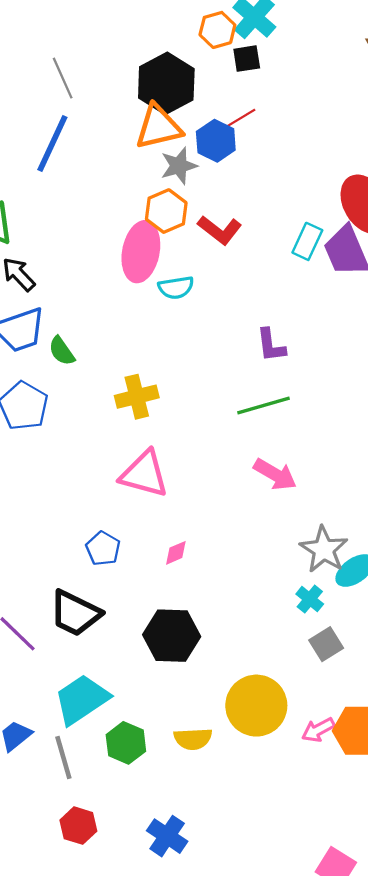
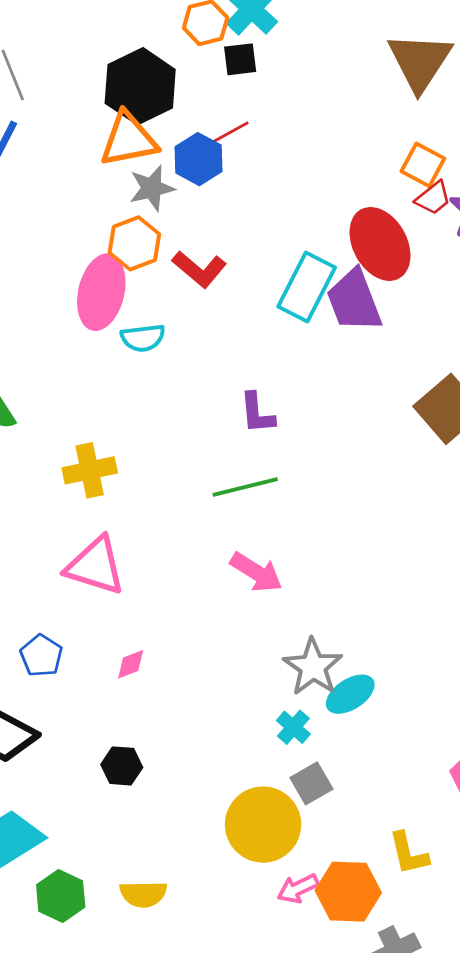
cyan rectangle: (307, 241) -> (307, 287), size x1.5
black hexagon: (172, 636) -> (122, 766), size x0.6
yellow circle: (256, 706) -> (263, 825), moved

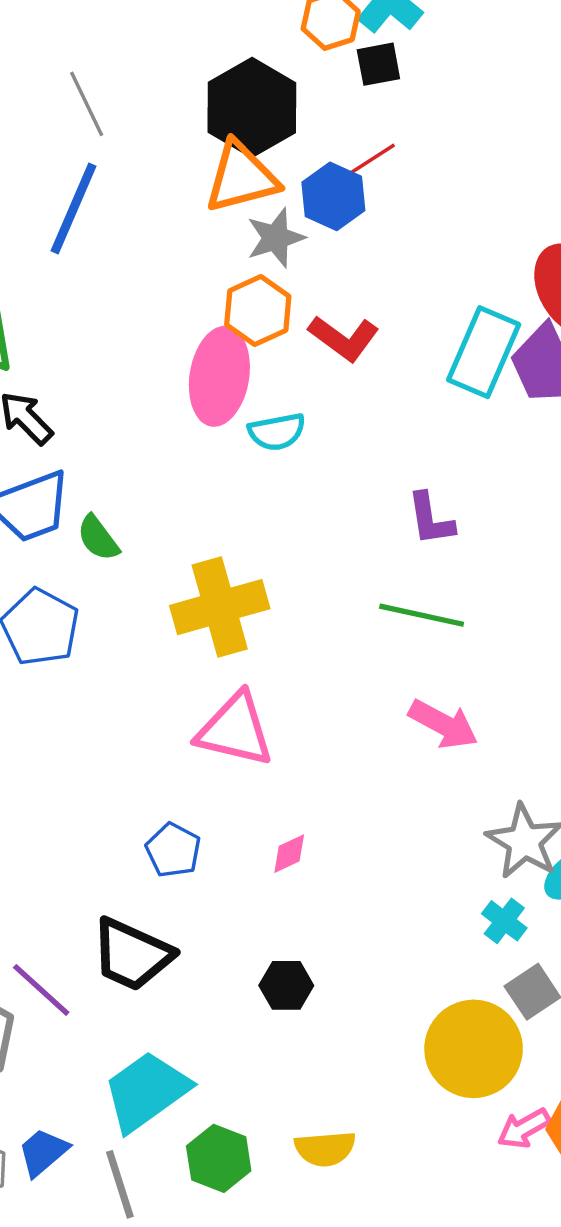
yellow cross: (90, 470) -> (220, 607), size x1.4
green line: (245, 487) -> (422, 615), turned 30

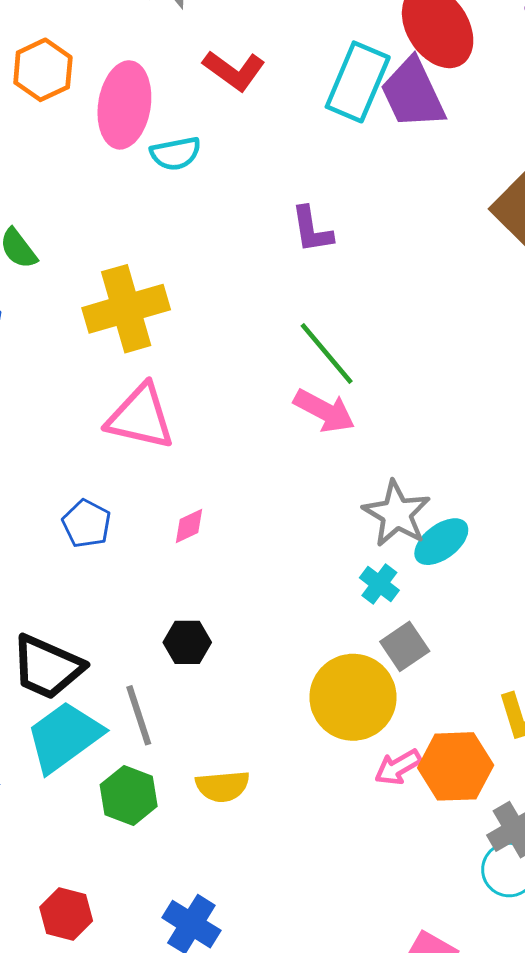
orange hexagon: (258, 310) -> (43, 70), moved
green line: (422, 615) -> (327, 353), moved, turned 38
black trapezoid: (132, 954) -> (47, 667), moved
gray line: (120, 1184) -> (139, 715), moved

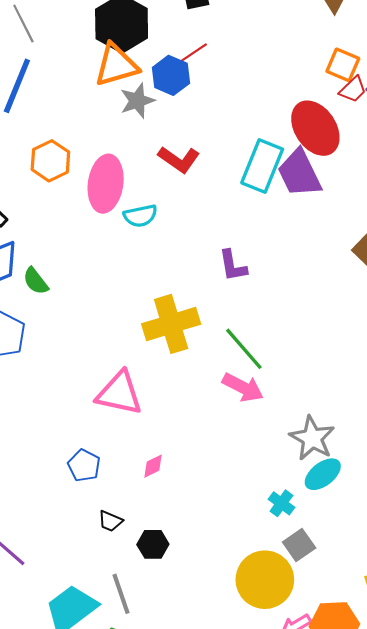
yellow cross: (126, 309) -> (171, 324), moved
gray star: (397, 514) -> (312, 438), moved
black trapezoid: (47, 667) -> (110, 521), moved, size x0.5

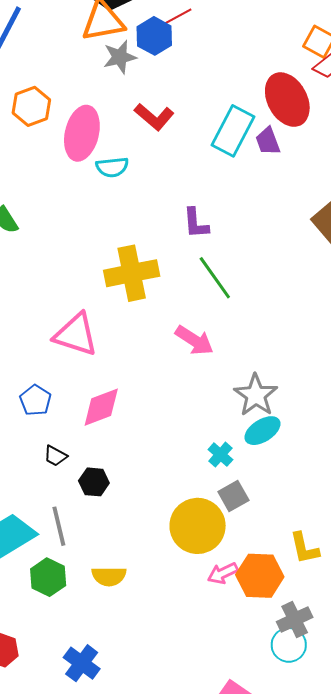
purple trapezoid: (299, 173) -> (268, 141), size x0.6
green line: (244, 349) -> (215, 278), moved
pink diamond: (153, 466) -> (101, 407), size x1.8

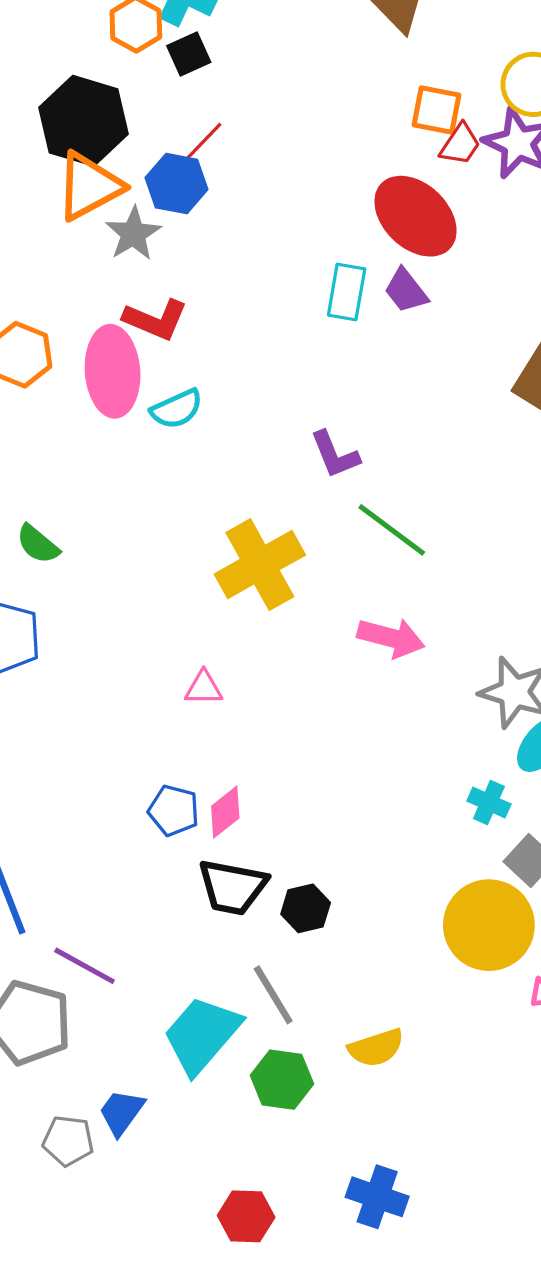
red L-shape: (154, 117) -> (156, 320), moved
cyan rectangle: (233, 131) -> (347, 292), size x0.7
pink triangle: (76, 335) -> (204, 688), size x0.5
pink diamond: (101, 407) -> (225, 812), moved, size x0.7
black trapezoid: (55, 456) -> (233, 887), size x1.8

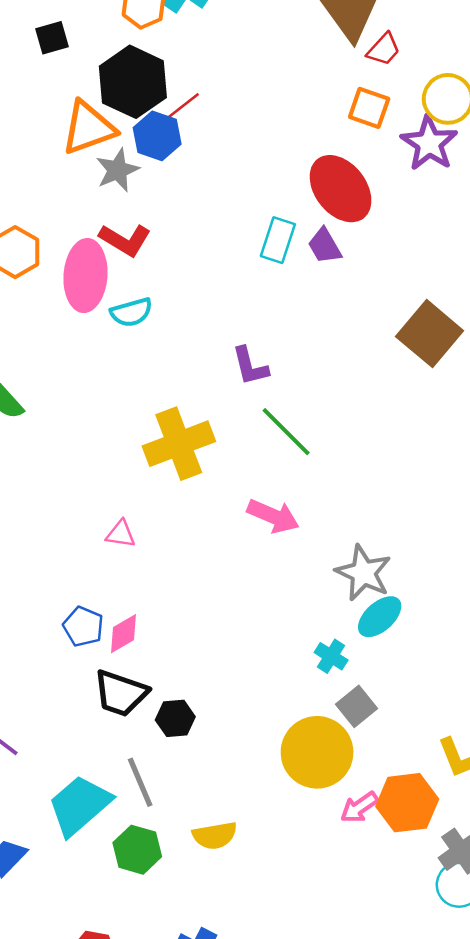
black square: (189, 54) -> (52, 38), moved
black hexagon: (84, 121) -> (133, 82), moved
red trapezoid: (460, 144) -> (384, 49), moved

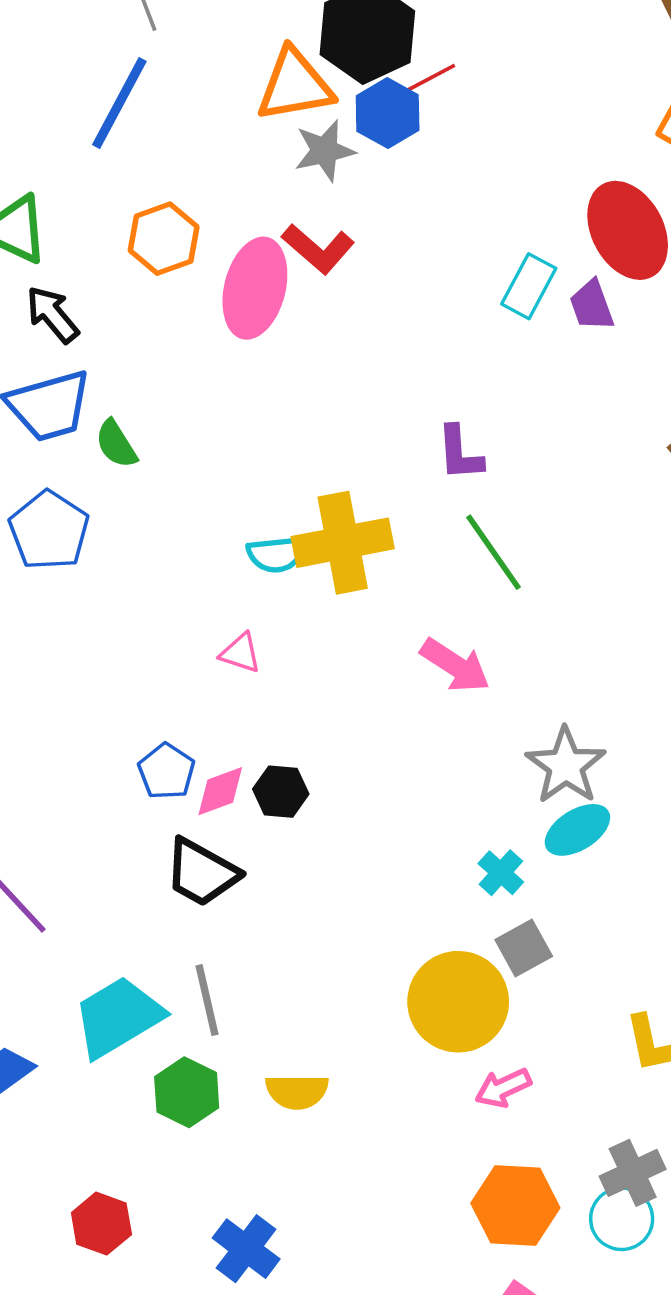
cyan semicircle: (131, 312) -> (277, 554), moved
black hexagon: (175, 718) -> (281, 792), moved
orange hexagon: (407, 803) -> (515, 1205), moved

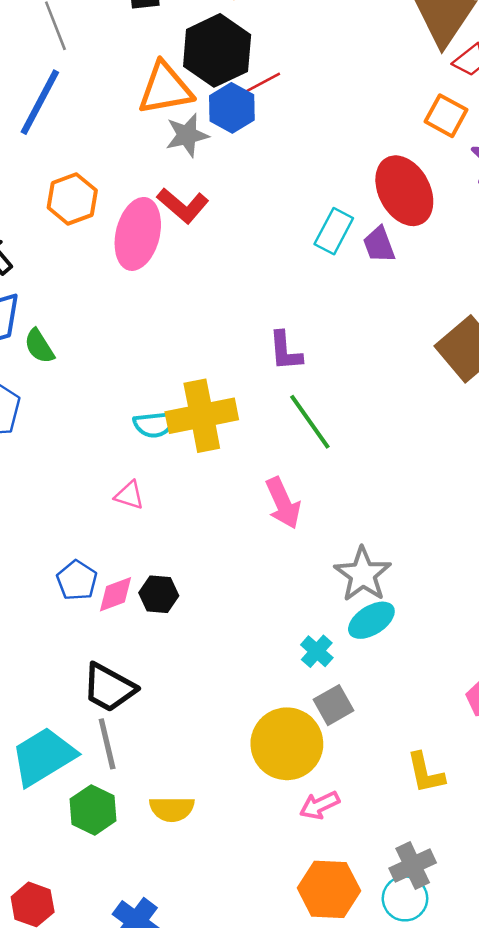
pink arrow: (455, 665) -> (283, 503), turned 33
black trapezoid: (202, 873) -> (109, 688), moved

